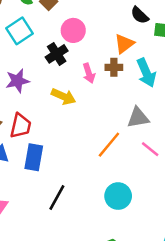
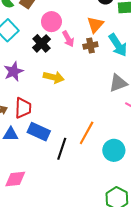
pink arrow: (89, 73) -> (68, 39), moved
orange line: (109, 145) -> (87, 133), moved
blue rectangle: (34, 157) -> (39, 132), turned -65
black line: (57, 198) -> (62, 149), moved

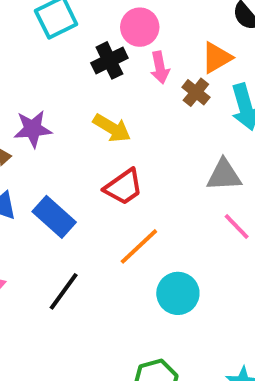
brown cross: (90, 46) -> (196, 92), turned 32
purple star: (14, 71) -> (33, 129), moved
red trapezoid: (23, 108) -> (124, 187), moved, turned 35
black line: (62, 149) -> (64, 291), moved

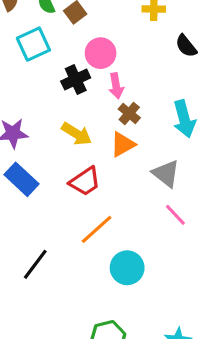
orange triangle: (217, 58) -> (123, 144), moved
brown cross: (196, 92) -> (129, 113), moved
gray triangle: (224, 175) -> (166, 173), turned 40
blue rectangle: (54, 217) -> (22, 179), moved

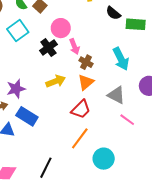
yellow arrow: (77, 134) -> (56, 81), turned -42
red trapezoid: (85, 181) -> (81, 109), moved

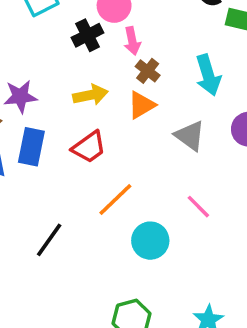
red trapezoid: (81, 109) -> (89, 147), moved
blue rectangle: (27, 116) -> (31, 147), turned 60
pink line: (127, 120) -> (198, 207), moved

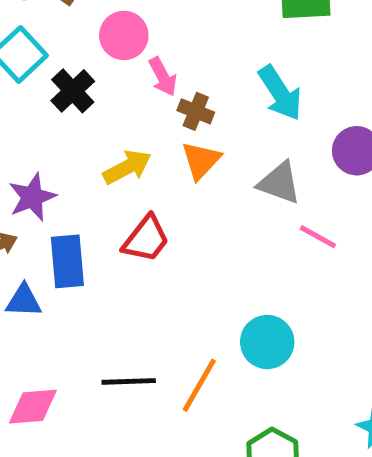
black cross: (88, 35) -> (73, 91), moved
orange line: (115, 199) -> (199, 385), moved
pink line: (198, 207) -> (318, 237), moved
black line: (49, 240) -> (129, 381), turned 69

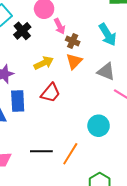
cyan circle: (267, 342) -> (99, 126), moved

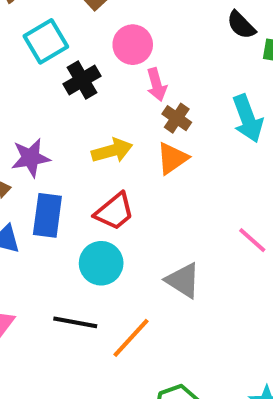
gray triangle: (106, 72) -> (183, 280), moved
cyan circle: (99, 126) -> (101, 263), moved

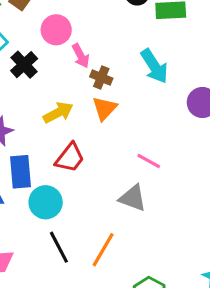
pink line: (252, 240) -> (149, 161), moved
cyan circle: (101, 263) -> (46, 202), moved
black line: (75, 322) -> (59, 247), turned 64

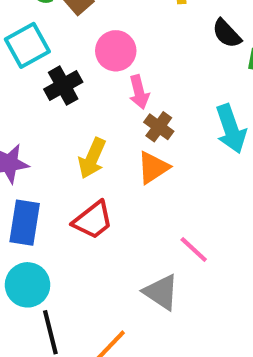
yellow arrow: (58, 113) -> (92, 158), turned 128
cyan circle: (46, 202) -> (28, 285), moved

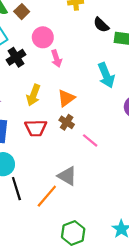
brown cross: (159, 127) -> (67, 122), moved
red trapezoid: (93, 220) -> (36, 128), turned 40
gray triangle: (161, 292) -> (67, 176), moved

